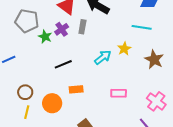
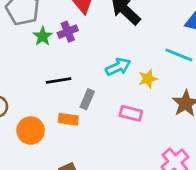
gray rectangle: (82, 27) -> (87, 99), moved
cyan arrow: (103, 57) -> (118, 67), moved
pink rectangle: (119, 93) -> (131, 113), moved

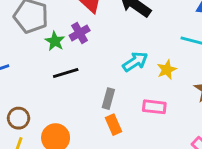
black line: (59, 80) -> (66, 73), moved
orange rectangle: (68, 119) -> (114, 125), moved, turned 66

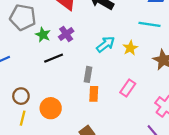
purple cross: (80, 33) -> (66, 34), moved
pink rectangle: (154, 107) -> (128, 88), moved, turned -56
orange rectangle: (114, 125) -> (94, 94), turned 32

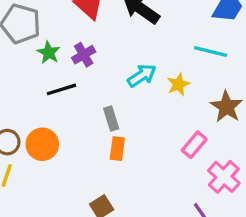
gray rectangle: (88, 74) -> (111, 119), turned -32
pink rectangle: (128, 88) -> (194, 145), moved
orange circle: (51, 108) -> (42, 144), moved

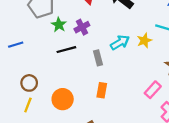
yellow star: (178, 84) -> (144, 40), moved
gray rectangle: (111, 119) -> (98, 58), moved
orange circle: (42, 144) -> (63, 99), moved

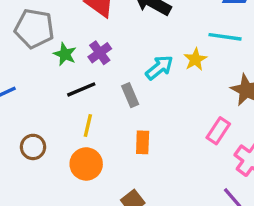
yellow line: (28, 105) -> (88, 125), moved

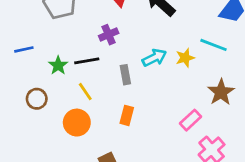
green star: (65, 54) -> (58, 65), moved
yellow line: (88, 125) -> (85, 92), turned -60

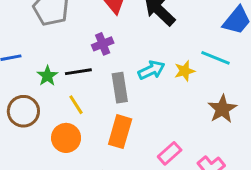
gray rectangle: (125, 75) -> (120, 88), size x1.4
brown circle: (37, 99) -> (23, 111), size x1.4
orange rectangle: (127, 115) -> (120, 132), size x1.5
pink rectangle: (190, 120) -> (170, 153), moved

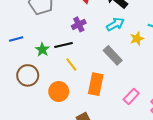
cyan arrow: (151, 70) -> (115, 24), moved
gray rectangle: (120, 88) -> (113, 55), moved, turned -30
yellow line: (76, 105) -> (71, 64), moved

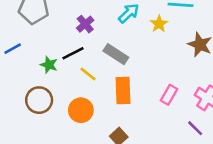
blue line: (16, 39) -> (13, 49), moved
gray rectangle: (113, 55) -> (116, 54), moved

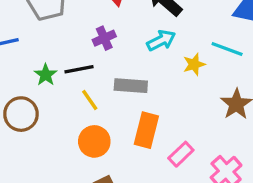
gray rectangle: (116, 54) -> (131, 86), turned -45
orange rectangle: (123, 91) -> (146, 130), moved
orange circle: (81, 110) -> (94, 141), moved

